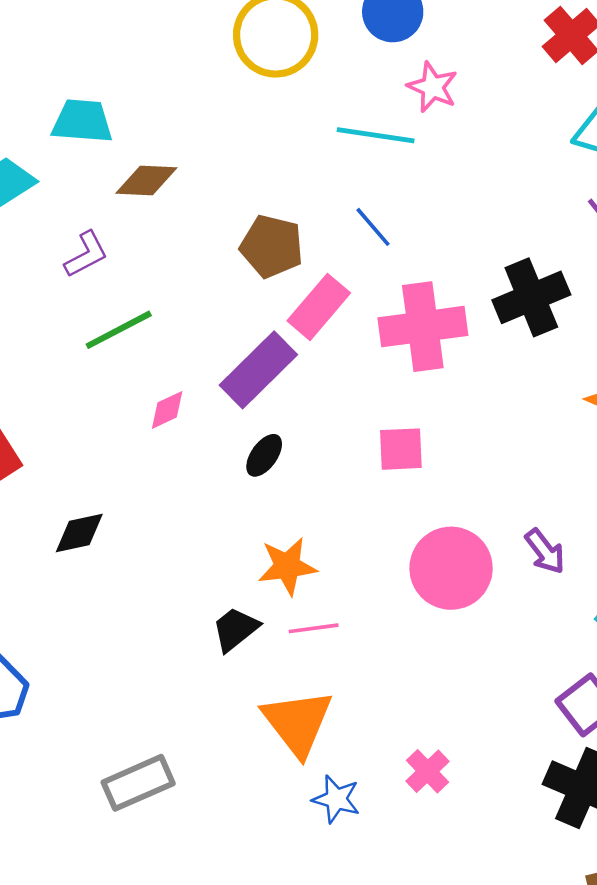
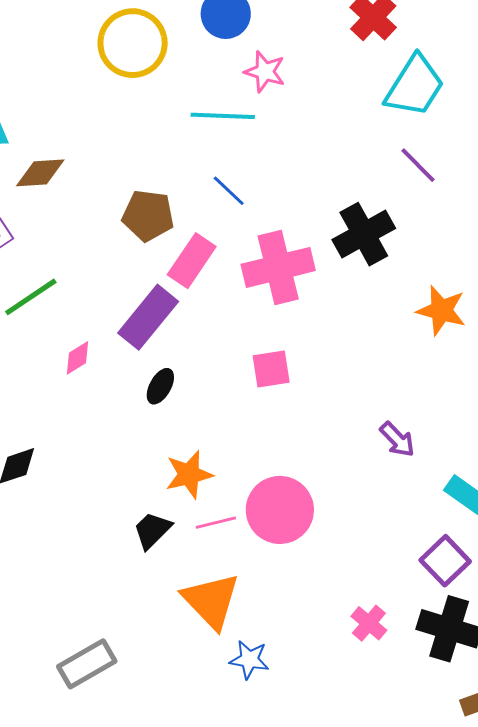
pink circle: (451, 568) -> (280, 510), moved
pink cross: (428, 771) -> (369, 623), moved

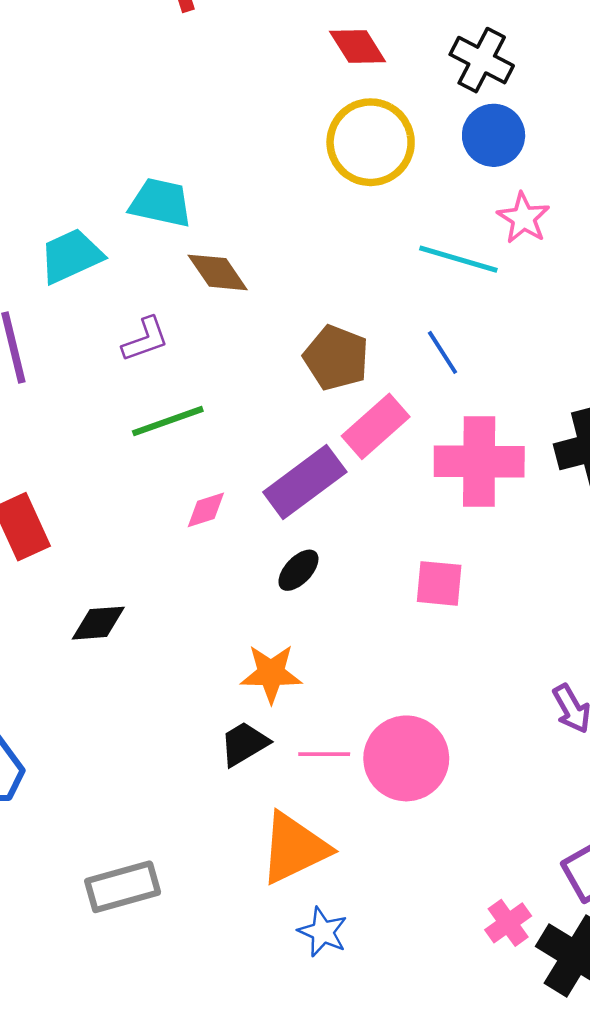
brown diamond: (40, 173) -> (218, 272), turned 45
orange star: (189, 474) -> (271, 673), moved
orange triangle: (211, 601) -> (294, 848), turned 34
pink cross: (369, 623) -> (508, 923), moved

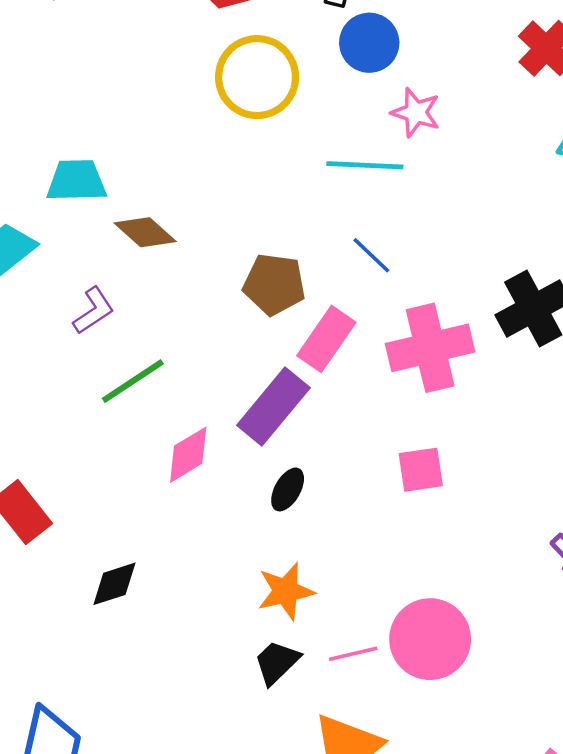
pink diamond: (206, 510) -> (188, 455), size x1.4

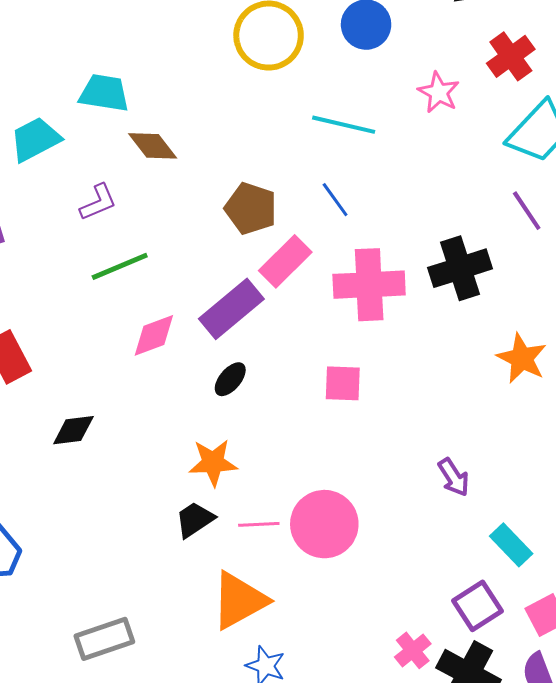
pink star: (416, 112) -> (439, 92), moved

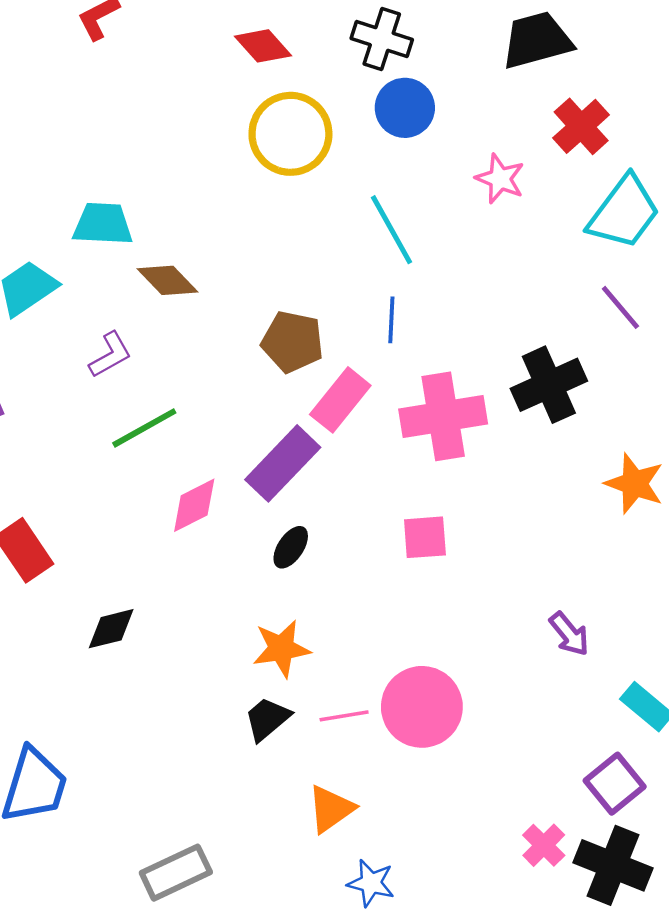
cyan line: (344, 125) -> (391, 230), turned 54
blue line: (335, 200) -> (391, 320), turned 45
orange triangle: (239, 600) -> (331, 809), size x0.7

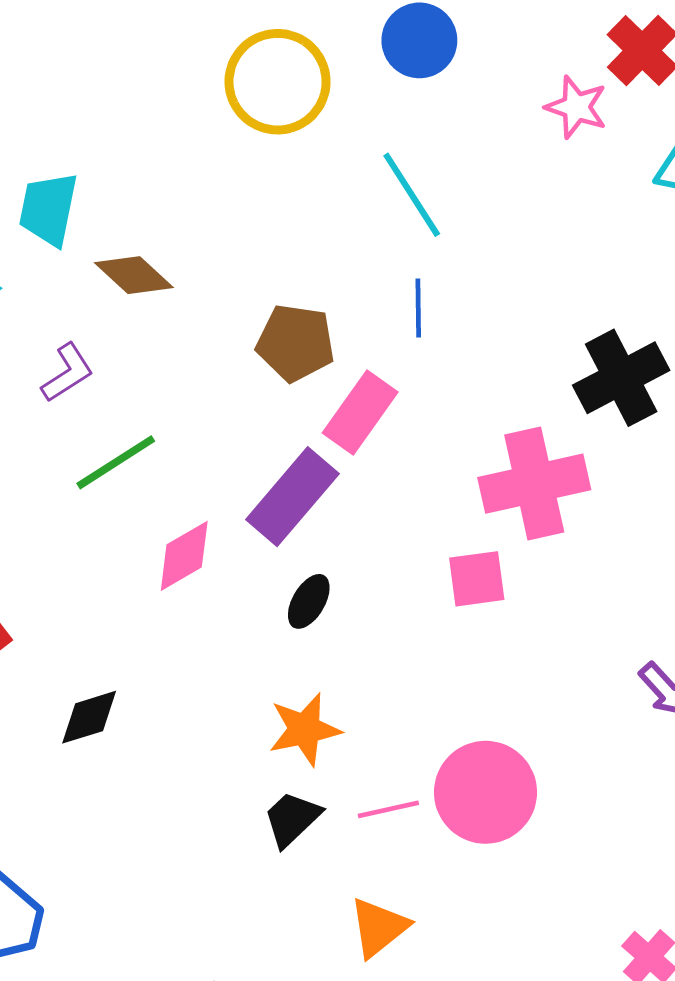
pink star: (500, 179) -> (576, 107), moved
cyan trapezoid: (103, 224) -> (48, 209), turned -78
pink cross: (443, 416) -> (534, 484), moved

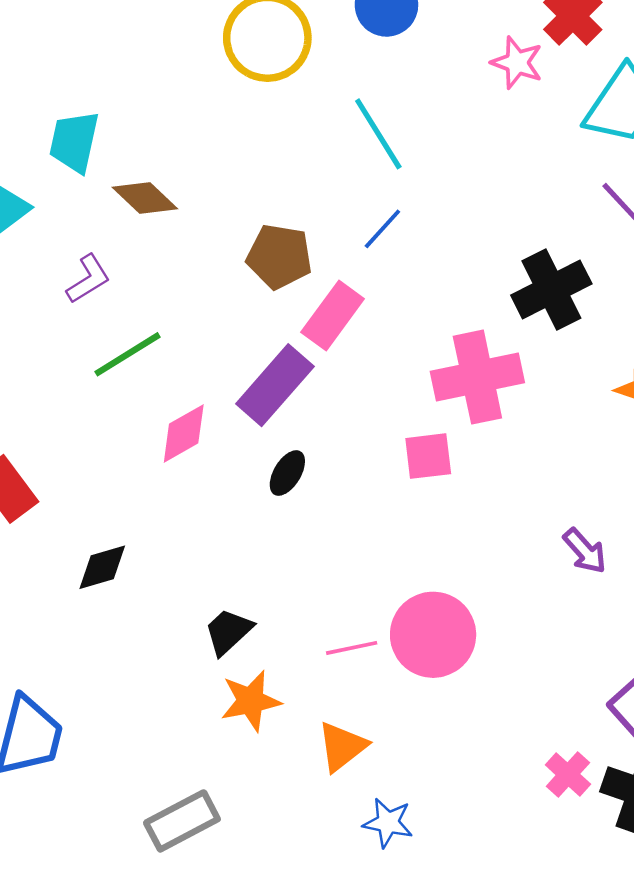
blue line: (418, 308) -> (382, 229), turned 42
orange star: (305, 729) -> (251, 701), moved
black trapezoid: (292, 819) -> (228, 632), moved

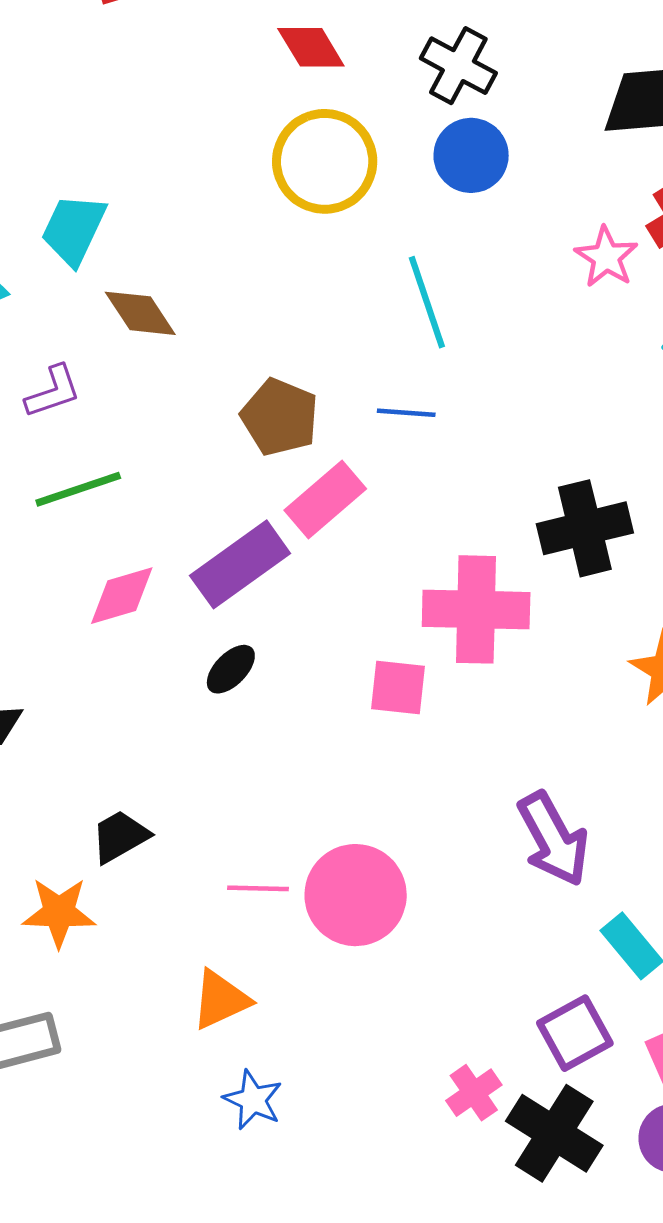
blue line: (382, 229) -> (406, 413), turned 39
purple arrow: (585, 551) -> (553, 839), size x1.6
orange star: (251, 701) -> (59, 912), moved

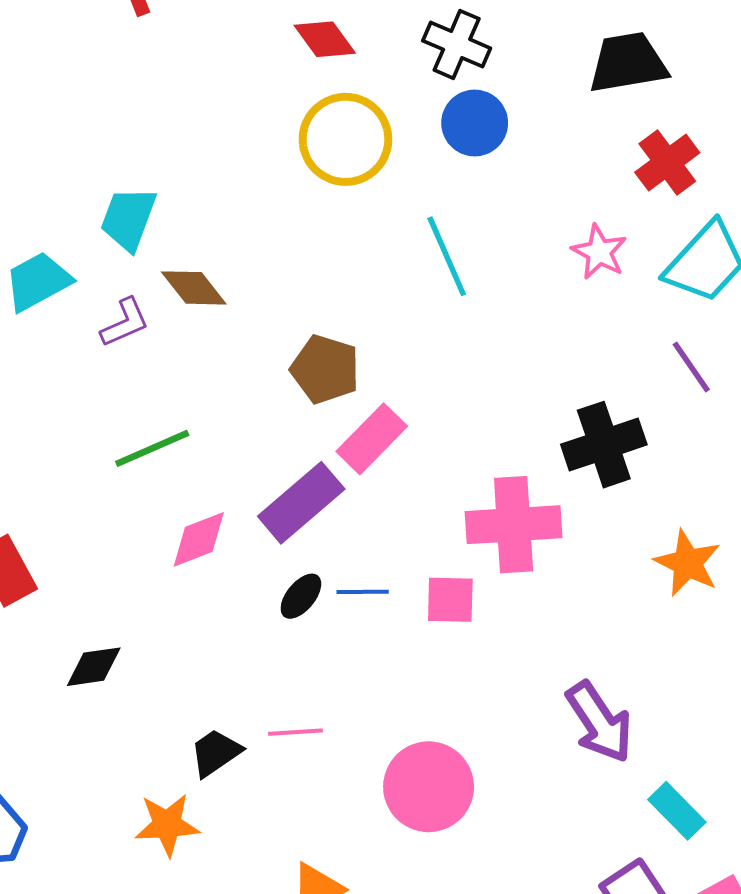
pink star: (606, 257) -> (599, 252), moved
purple L-shape: (53, 392) -> (125, 323), moved
blue line: (406, 413) -> (363, 592), moved
pink line: (258, 888) -> (296, 732), moved

